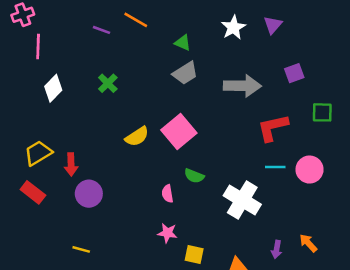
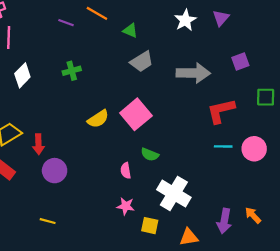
green triangle: (183, 43) -> (130, 31), moved
green cross: (108, 83) -> (72, 71), turned 30
white cross: (242, 200) -> (174, 194), moved
purple arrow: (277, 249) -> (224, 221), size x1.5

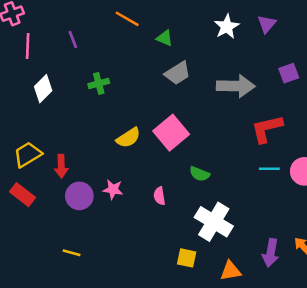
purple line: (66, 23) -> (73, 40), moved, turned 49
green semicircle: (150, 154) -> (200, 174), moved
pink star: (126, 206) -> (113, 189), moved

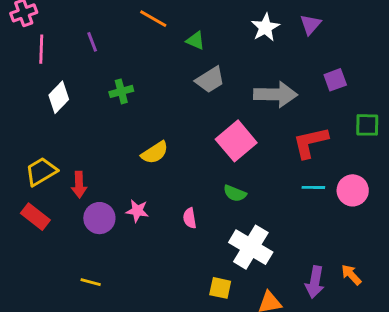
pink square: (171, 133) -> (236, 141), moved

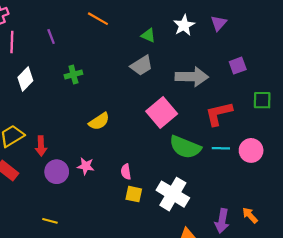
green triangle: (195, 40) -> (148, 35), moved
green semicircle: (235, 193) -> (185, 147), moved, size x1.8
yellow square: (220, 288) -> (134, 194), moved

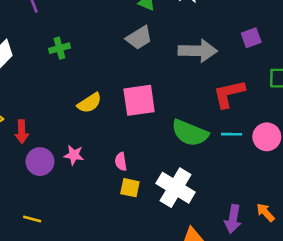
pink square: (162, 112) -> (139, 100), moved, turned 32

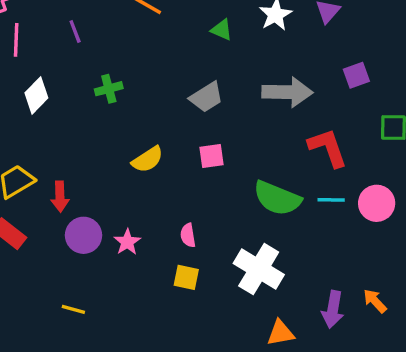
gray trapezoid: (139, 38) -> (206, 97), moved
red L-shape: (229, 94) -> (328, 148), turned 84
pink square: (139, 100) -> (212, 156), size x0.6
pink star: (74, 155) -> (127, 242), moved, turned 30
yellow square: (130, 188) -> (186, 277), moved

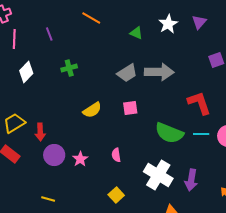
gray arrow: (287, 92) -> (159, 72), moved
yellow square: (186, 277) -> (116, 195), moved, turned 35
purple arrow: (333, 309) -> (191, 180), moved

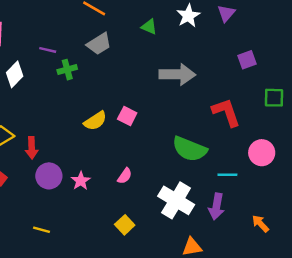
purple line: (49, 34) -> (48, 50), moved, turned -56
gray trapezoid: (127, 73) -> (99, 44), moved
pink square: (130, 108) -> (127, 116), moved, turned 35
cyan line: (201, 134) -> (227, 175), moved
pink semicircle: (116, 155) -> (125, 176), turned -136

